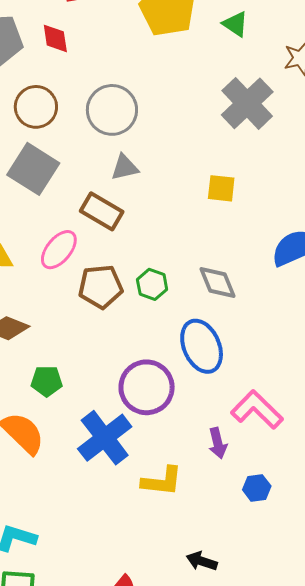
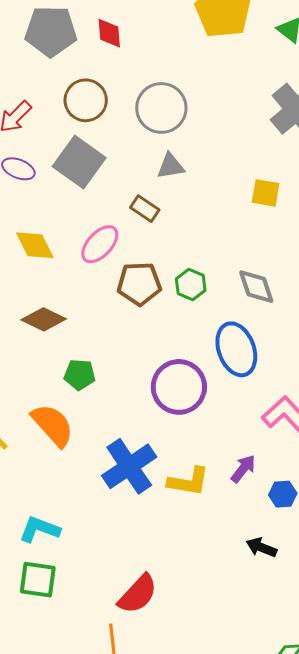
brown rectangle: (102, 211) -> (145, 209), size x0.7
blue cross: (105, 438) -> (129, 466), moved
purple arrow: (218, 443) -> (243, 469), moved, turned -132
black arrow: (202, 561) -> (261, 547), moved

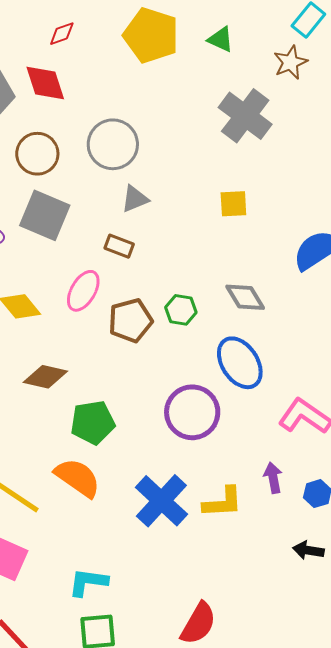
red diamond: (109, 33) -> (45, 83), size x1.4
green pentagon: (80, 375) -> (93, 422), size x1.4
purple arrow: (243, 469) -> (273, 478), turned -36

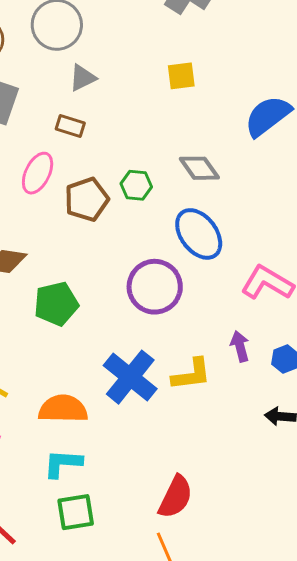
orange semicircle: (78, 478) -> (63, 409), moved, turned -30

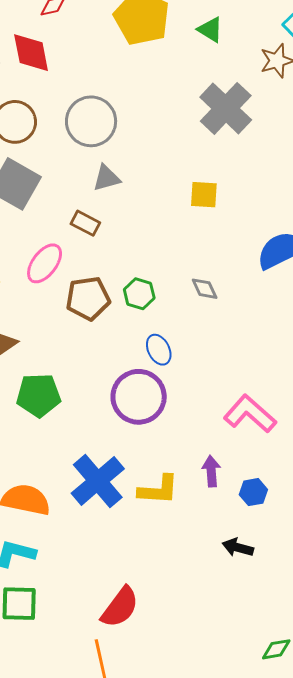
gray diamond: (199, 168) -> (205, 289), size x0.7
blue ellipse: (199, 234) -> (159, 350), moved, size x0.6

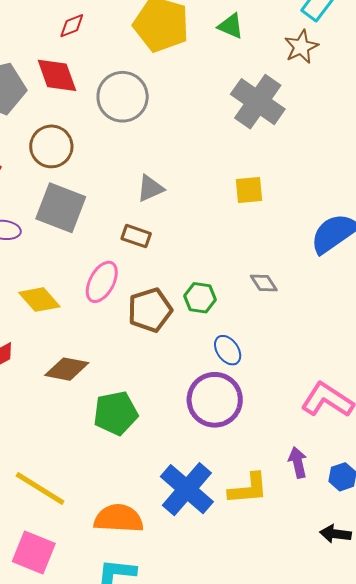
gray circle: (91, 121) -> (123, 97), moved

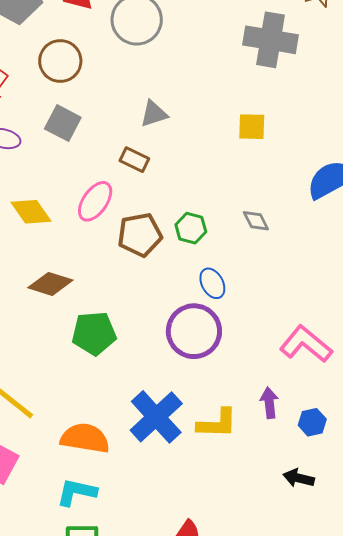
gray cross: (258, 102) -> (271, 40), turned -32
gray square: (61, 208) -> (63, 123), size x0.7

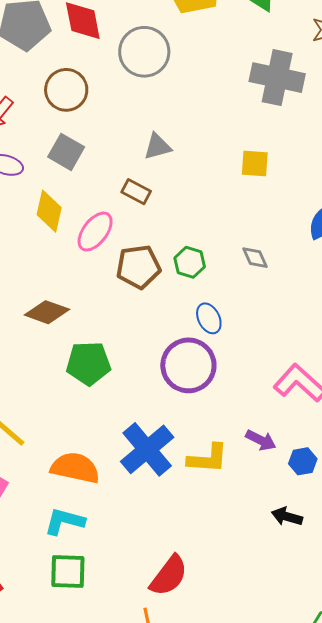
yellow diamond: (31, 212) -> (49, 211), moved, turned 45
purple arrow: (269, 403) -> (261, 440), turned 120

